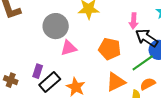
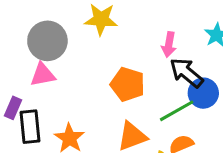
pink triangle: (69, 48) -> (43, 75), moved
black rectangle: (50, 82) -> (30, 127), turned -60

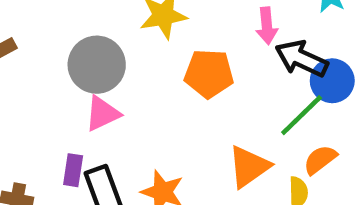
orange pentagon: (128, 84) -> (209, 74), moved

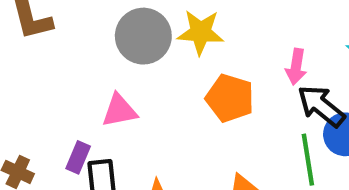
gray circle: (97, 65) -> (143, 36), moved
green line: (302, 115) -> (308, 160), turned -69

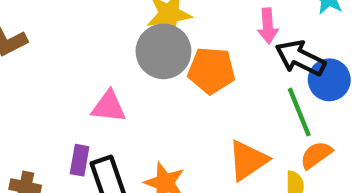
gray circle: (143, 36) -> (163, 51), moved
pink triangle: (119, 111) -> (109, 106), turned 30

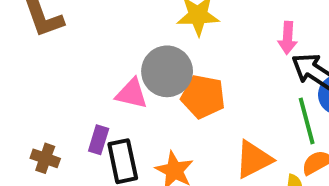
gray circle: (163, 51) -> (167, 71), moved
orange pentagon: (211, 70) -> (203, 97), moved

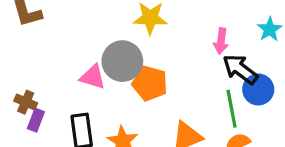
purple rectangle: (99, 140) -> (36, 120), moved
brown cross: (45, 158) -> (26, 102), moved

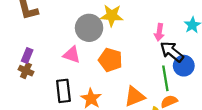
gray circle: (122, 61) -> (89, 28), moved
purple rectangle: (36, 120) -> (27, 56), moved

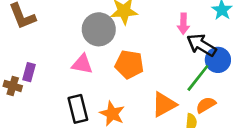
brown cross: (26, 71) -> (13, 86), moved
green line: (165, 78) -> (198, 78), turned 55

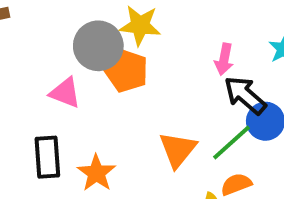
orange pentagon: (129, 64) -> (127, 71), moved
orange triangle: (164, 104) -> (178, 150), moved, turned -32

